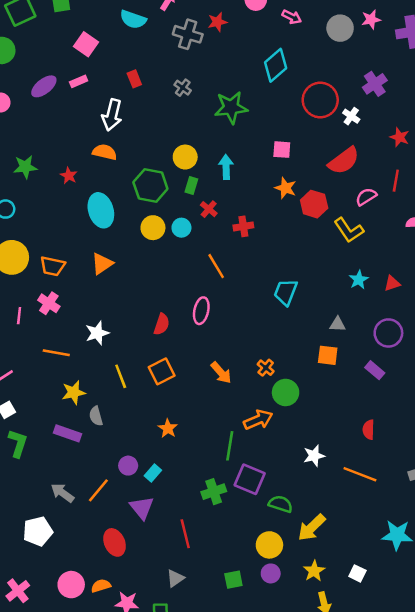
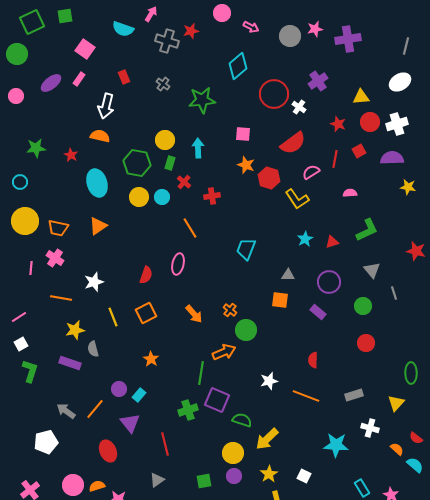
pink rectangle: (79, 81) -> (79, 79), turned -32

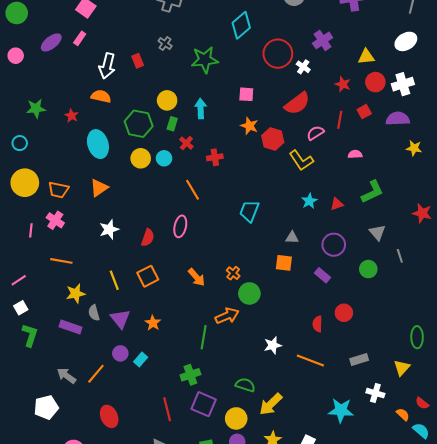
red rectangle: (124, 77) -> (138, 61), moved
white star: (94, 282) -> (109, 229), moved
red circle: (366, 343) -> (344, 313), moved
purple square: (217, 400) -> (204, 404), moved
purple triangle: (130, 423) -> (120, 319), moved

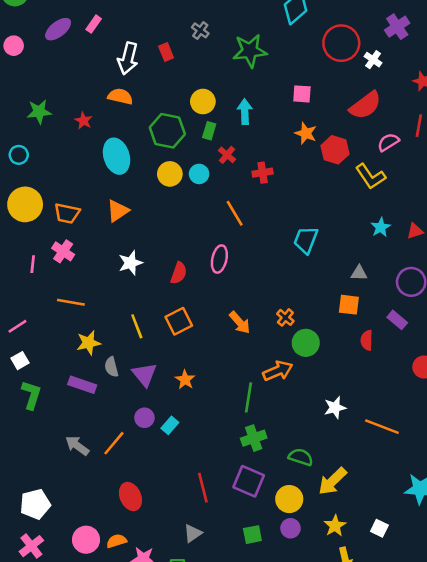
red semicircle: (317, 324) -> (367, 340), moved
green cross: (190, 375) -> (254, 438), moved
white pentagon: (46, 407) -> (35, 504), moved

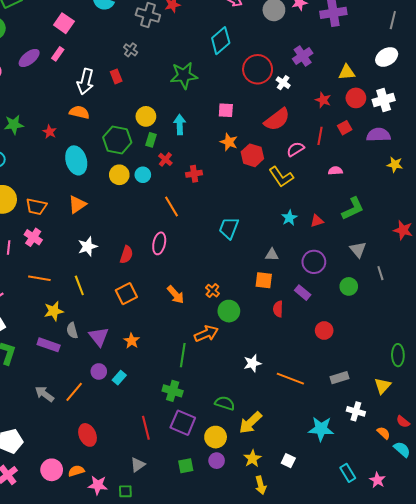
gray cross: (200, 30) -> (131, 50), moved
yellow line: (137, 326) -> (79, 285), moved
green cross: (254, 438) -> (173, 391), moved, turned 36

